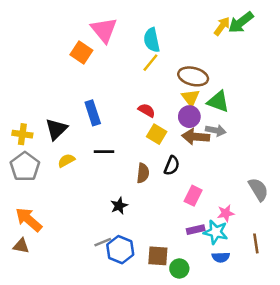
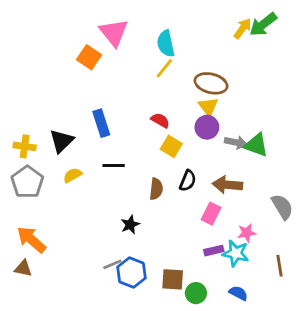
green triangle: (218, 102) -> (256, 145), moved
brown arrow: (196, 137) -> (227, 185), moved
blue semicircle: (221, 257) -> (238, 293), moved, turned -150

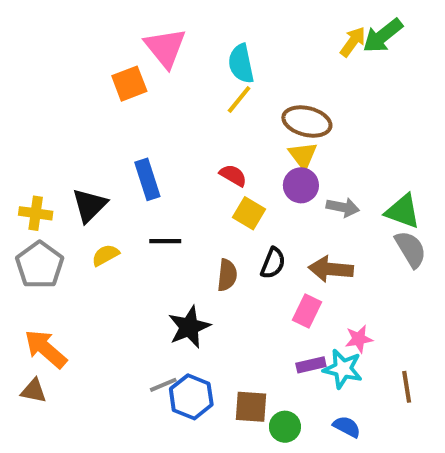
orange square: (89, 57) -> (129, 84), turned 35
green triangle: (256, 145) -> (403, 211), moved
gray semicircle: (282, 207) -> (411, 249), moved
black star: (130, 225) -> (189, 327), size x1.5

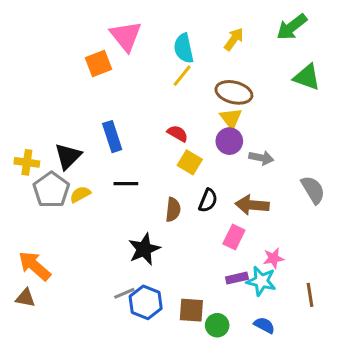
yellow arrow: (353, 42) -> (234, 39), moved
green triangle: (403, 211) -> (307, 77), moved
gray pentagon: (40, 265) -> (51, 190), moved

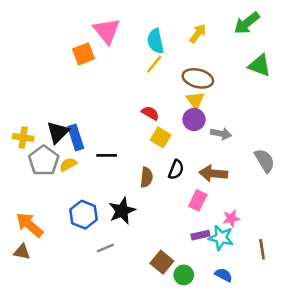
blue rectangle: (112, 137) -> (76, 137), moved
blue hexagon: (146, 302) -> (84, 215), moved
brown square: (191, 310) -> (162, 262), turned 35

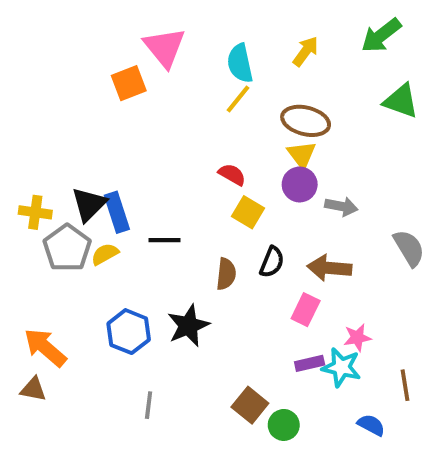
gray line: (105, 248) -> (149, 405), moved, turned -60
blue semicircle: (224, 275) -> (371, 425), moved

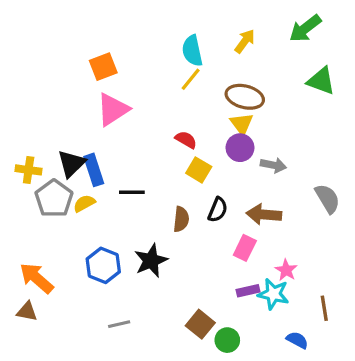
pink triangle: (164, 47) -> (113, 110), moved, turned 36
pink star: (357, 338) -> (286, 270), turned -30
gray line: (149, 405) -> (119, 324), turned 70

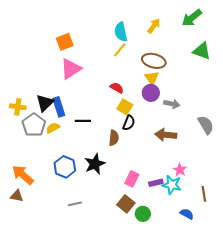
black semicircle: (218, 210) -> (129, 123), moved
pink rectangle: (245, 248) -> (132, 179), moved

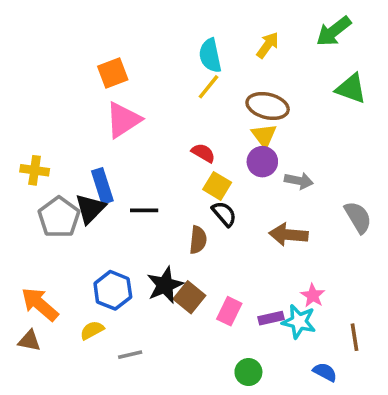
black triangle: (45, 103) -> (90, 209), moved
yellow cross: (18, 107) -> (35, 170), moved
black semicircle: (129, 123) -> (224, 214), turned -63
yellow semicircle: (53, 128) -> (92, 330), moved
brown square: (126, 204) -> (189, 297), moved

